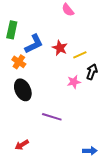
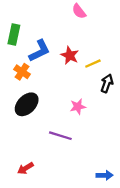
pink star: (74, 82) -> (78, 107), moved
black ellipse: (23, 90) -> (27, 104), turned 70

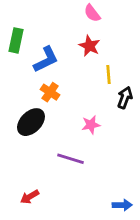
red star: (70, 55) -> (89, 46), moved
yellow line: (93, 64) -> (109, 74), turned -70
orange cross: (22, 72) -> (50, 92), moved

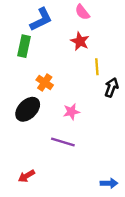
green rectangle: (16, 40) -> (24, 46), moved
blue L-shape: (46, 59) -> (41, 19), moved
pink star: (91, 125) -> (71, 112), moved

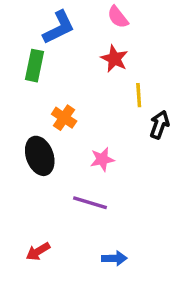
black ellipse: (28, 109) -> (40, 156), turned -65
blue arrow: (109, 183) -> (114, 258), moved

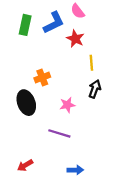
blue L-shape: (59, 27) -> (54, 23), moved
green rectangle: (35, 66) -> (25, 25), moved
orange cross: (64, 118) -> (42, 77), turned 35
black arrow: (159, 125) -> (95, 89), moved

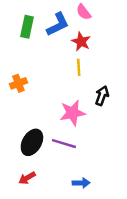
yellow line: (91, 63) -> (79, 67), moved
orange cross: (42, 77) -> (18, 83), moved
black ellipse: (26, 103) -> (32, 142), moved, turned 50
pink star: (67, 105) -> (72, 113), size x1.5

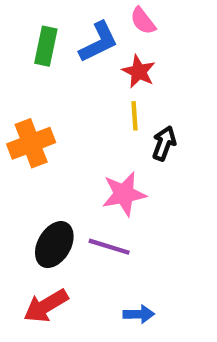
orange cross: (18, 83) -> (31, 143), size x1.5
black arrow: (102, 96) -> (164, 143), moved
red arrow: (27, 178) -> (46, 306), size x1.5

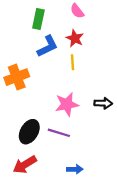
blue L-shape: (99, 42) -> (47, 46), moved
green rectangle: (46, 46) -> (38, 19), moved
black arrow: (164, 143) -> (103, 103), moved, turned 72

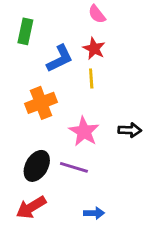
green rectangle: (38, 19) -> (25, 31), moved
orange cross: (17, 77) -> (41, 103), moved
pink star: (67, 104) -> (84, 132), turned -30

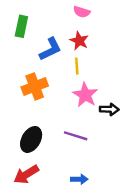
pink semicircle: (97, 14) -> (82, 12), turned -35
pink star: (84, 132) -> (85, 95), moved
purple line: (74, 167) -> (76, 136), moved

